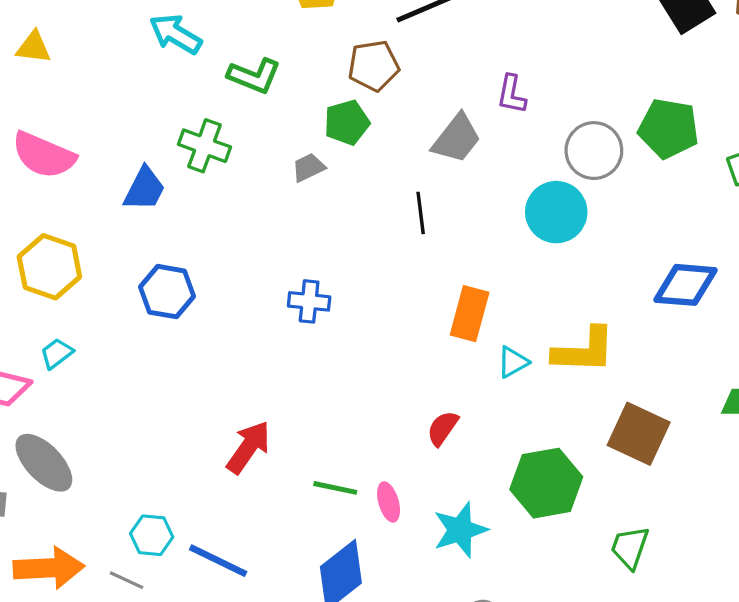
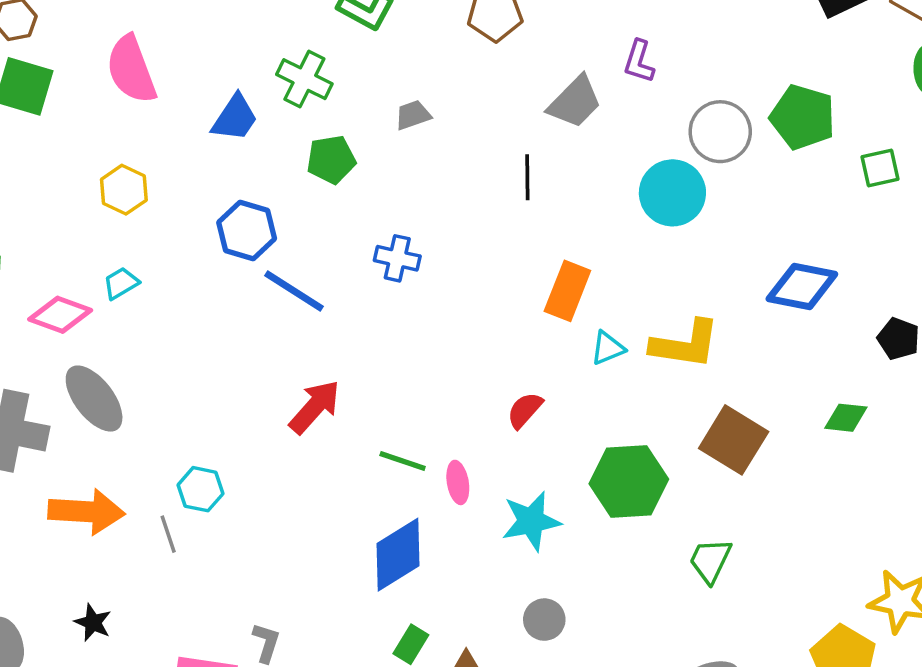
green pentagon: (347, 122) -> (331, 160), moved
pink semicircle: (44, 155) -> (131, 70), turned 40
yellow hexagon: (49, 267) -> (124, 190), size x0.7
blue line: (218, 561) -> (294, 291), moved
gray line: (127, 580) -> (168, 534), turned 40

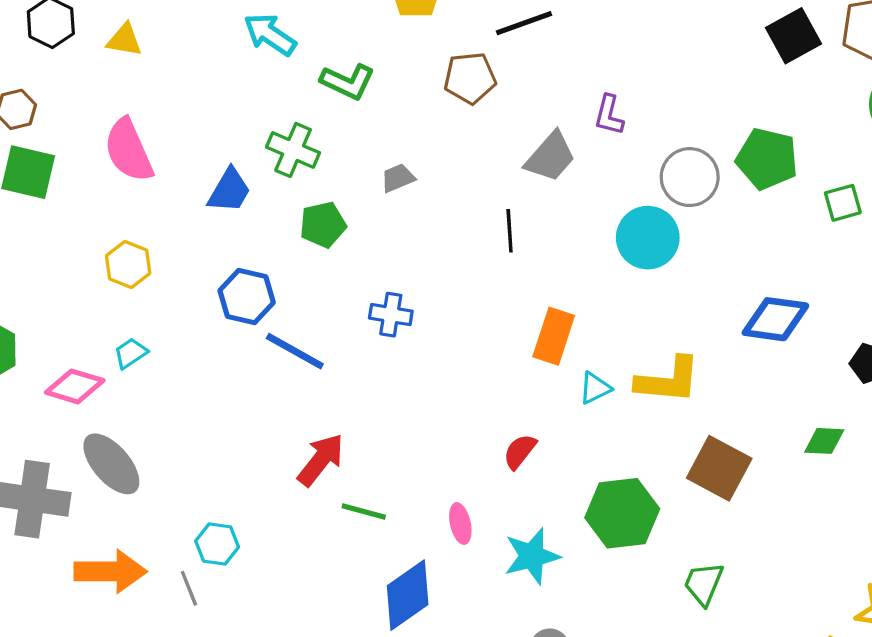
green line: (403, 461) -> (364, 511), moved

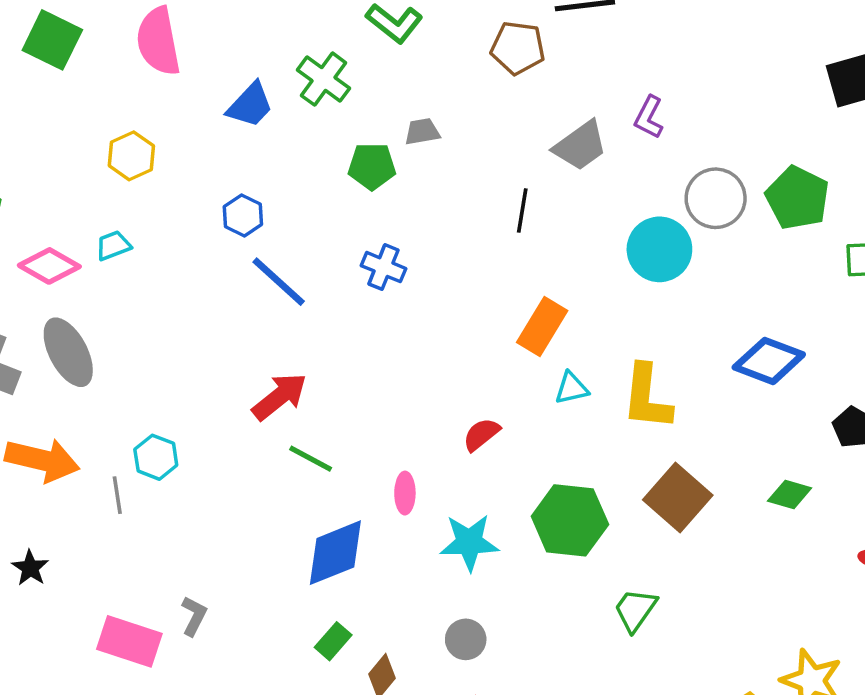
green pentagon: (323, 225) -> (372, 166), moved
blue hexagon: (247, 296) -> (243, 215), size x0.7
yellow L-shape: (668, 380) -> (647, 397), turned 78

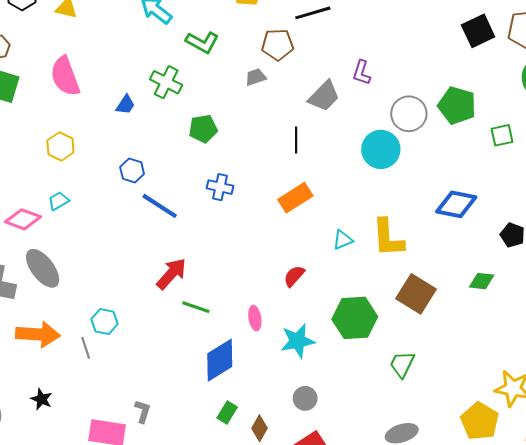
blue trapezoid: (250, 105) -> (125, 105), size x0.7
gray trapezoid: (422, 132) -> (256, 77), moved
orange rectangle: (542, 327) -> (295, 198), moved, turned 36

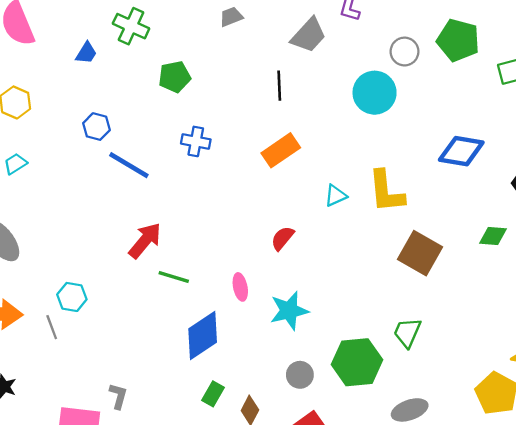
gray circle: (409, 114) -> (405, 52), size x0.7
green hexagon: (355, 318) -> (357, 362), moved

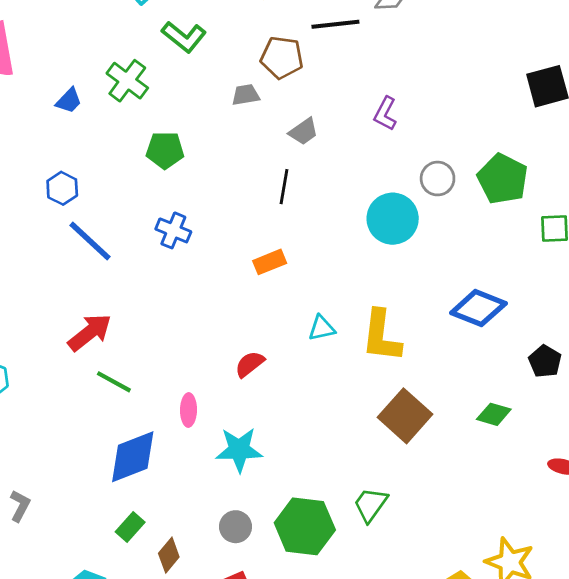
gray trapezoid: (309, 35) -> (304, 131), moved, size x0.7
orange rectangle: (281, 150) -> (270, 262), size x0.7

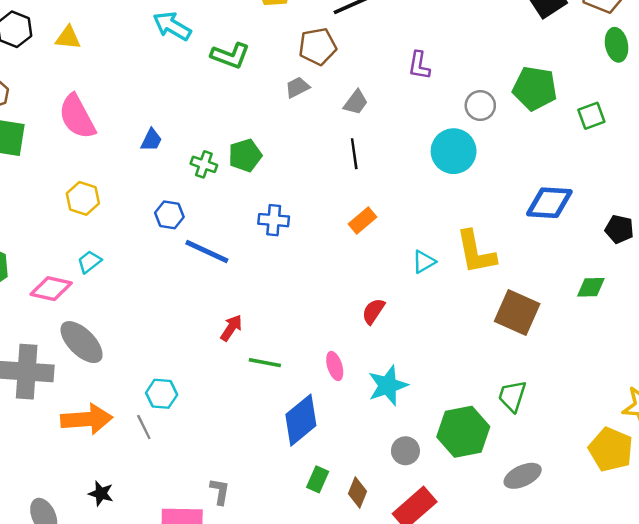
green cross: (127, 81) -> (204, 164), moved, size x0.7
red arrow: (90, 332) -> (231, 328), size x0.7

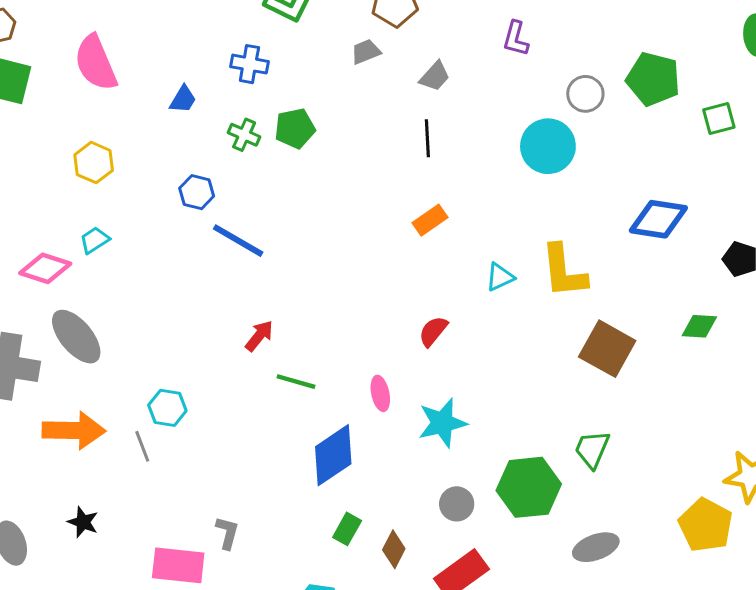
blue cross: (274, 220) -> (249, 64), moved

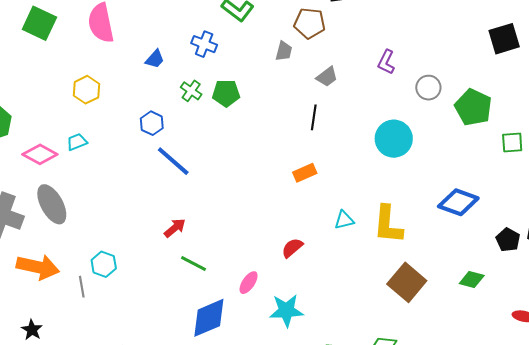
gray trapezoid: (366, 52) -> (284, 51), turned 115
gray circle: (585, 94) -> (428, 88), moved
pink ellipse: (380, 393) -> (249, 283), turned 35

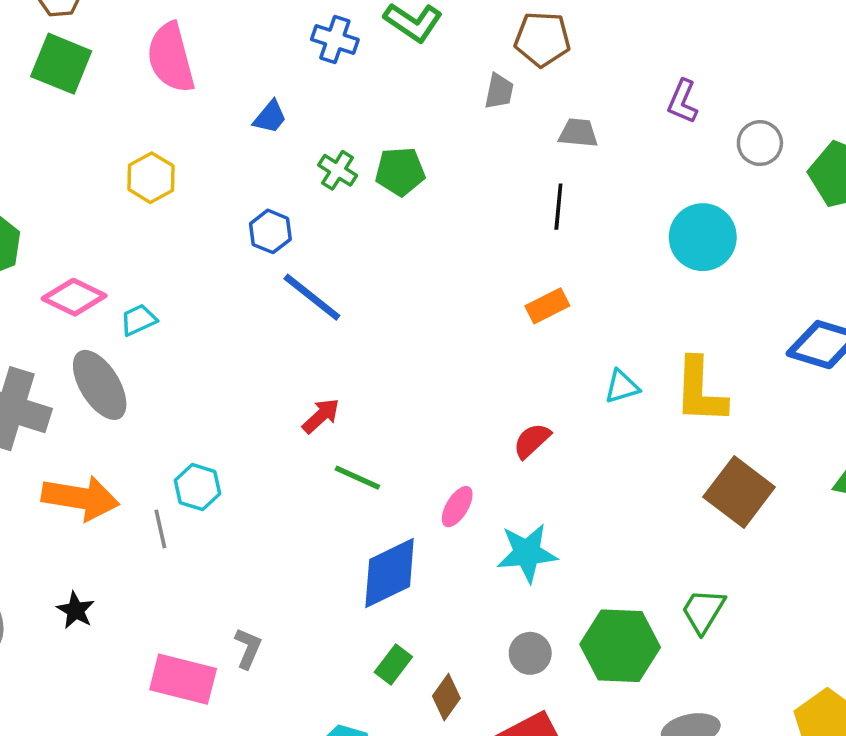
blue cross: (204, 44) -> (335, 40), moved
gray trapezoid: (327, 77) -> (578, 133), turned -135
cyan trapezoid: (77, 142) -> (139, 320), moved

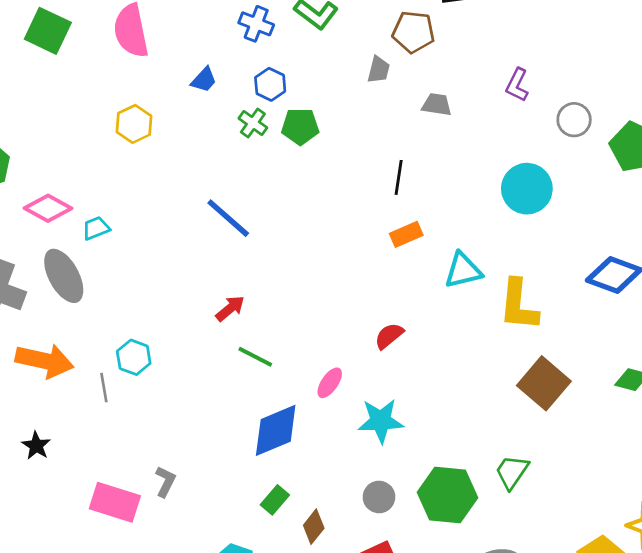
yellow hexagon: (151, 178) -> (134, 124), moved
black line: (558, 207) -> (399, 177), moved
blue hexagon: (270, 231) -> (270, 84), moved
cyan triangle: (622, 387) -> (463, 270), moved, size x1.4

